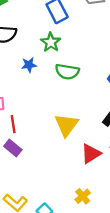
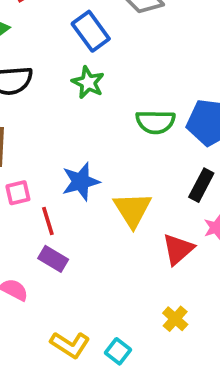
blue star: (29, 65) -> (81, 182), moved, size x1.5
green semicircle: (67, 72) -> (155, 122), moved

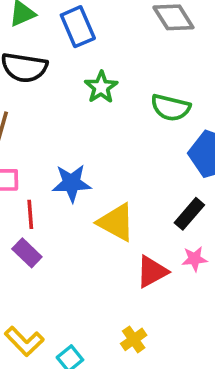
blue rectangle: (91, 31) -> (78, 27), moved
green semicircle: (155, 122) -> (171, 108), moved
yellow triangle: (132, 210) -> (116, 222), turned -42

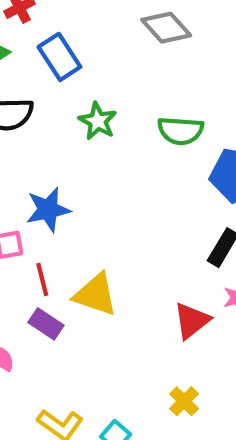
blue star: (72, 183) -> (48, 210), moved
yellow triangle: (116, 222) -> (96, 295), moved

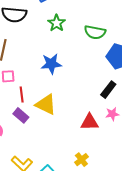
blue star: (48, 210) -> (51, 64), moved
red triangle: (192, 321) -> (90, 122), turned 30

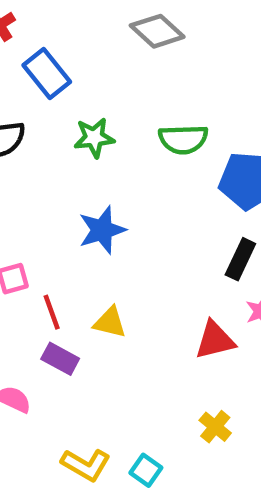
green star: (57, 23) -> (94, 138), turned -30
yellow triangle: (46, 104) -> (110, 322), size x0.7

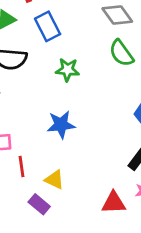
green semicircle: (183, 139) -> (121, 53), moved, turned 44
purple rectangle: (60, 359) -> (39, 204), moved

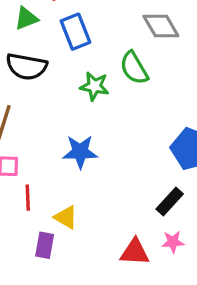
green semicircle: (121, 53) -> (134, 68), moved
purple rectangle: (39, 204) -> (45, 245), turned 55

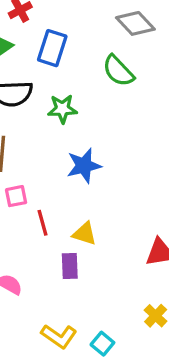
blue rectangle: (75, 32) -> (52, 48), turned 52
green star: (94, 86) -> (62, 109), moved

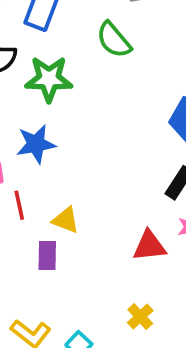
green star: (62, 109) -> (49, 79), size x1.4
blue star: (84, 166) -> (36, 144), moved

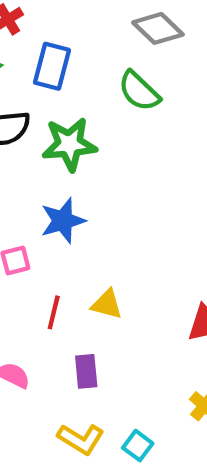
red line: (19, 205) -> (54, 312), moved, turned 32
purple rectangle: (47, 255) -> (86, 371), moved

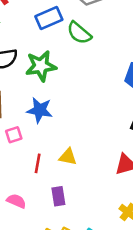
blue rectangle: (52, 66) -> (49, 18), moved, turned 55
blue star: (63, 221) -> (40, 110), turned 30

